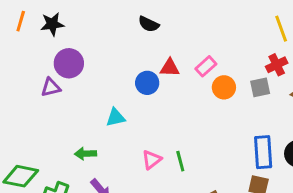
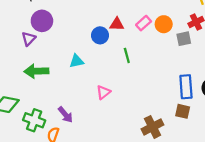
purple triangle: (51, 87) -> (29, 39), turned -32
orange circle: (224, 87) -> (164, 24), moved
green arrow: (85, 154) -> (36, 71), moved, size x1.5
green line: (180, 161) -> (127, 55), moved

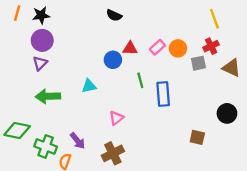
purple circle: (42, 21) -> (42, 40), moved
blue rectangle: (186, 87) -> (163, 94), moved
brown cross: (152, 127) -> (113, 153), moved

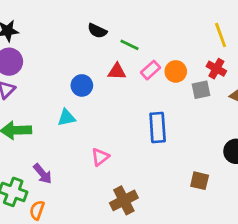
red cross: (211, 46) -> (216, 69), turned -35
blue circle: (113, 60) -> (82, 85), moved
green line: (140, 80) -> (129, 45), moved, turned -49
purple arrow: (78, 141) -> (43, 174), moved
brown cross: (113, 153) -> (124, 200), moved

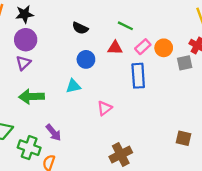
black semicircle: (97, 31) -> (80, 28), moved
blue rectangle: (158, 127) -> (138, 76), moved
pink triangle: (100, 157) -> (105, 108), moved

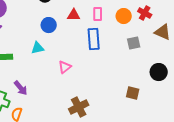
pink rectangle: (143, 47) -> (98, 14), turned -48
orange circle: (164, 48) -> (124, 16), moved
gray square: (185, 63) -> (134, 43), moved

